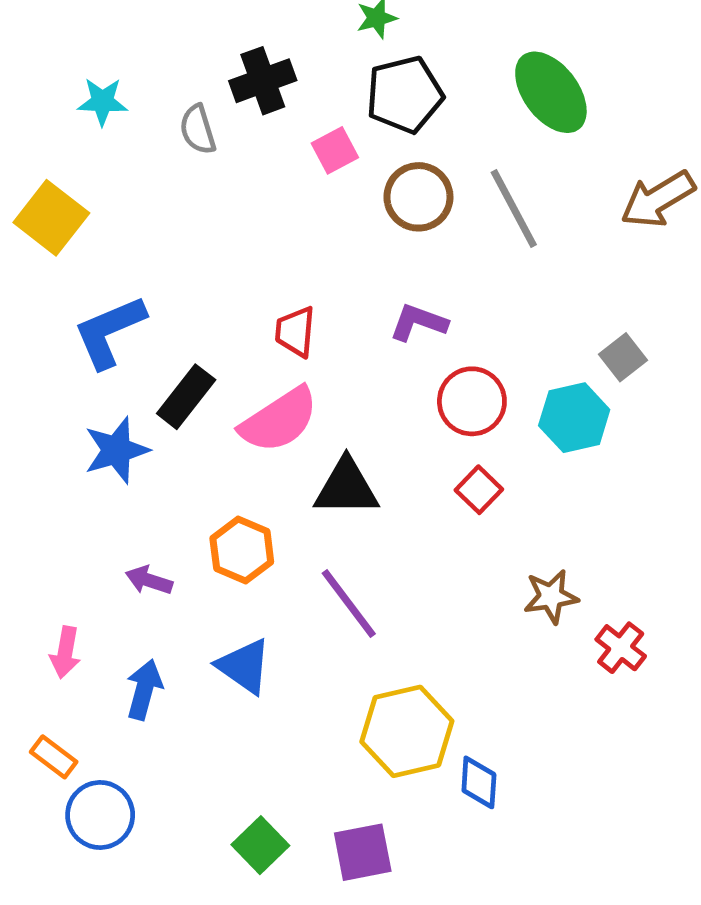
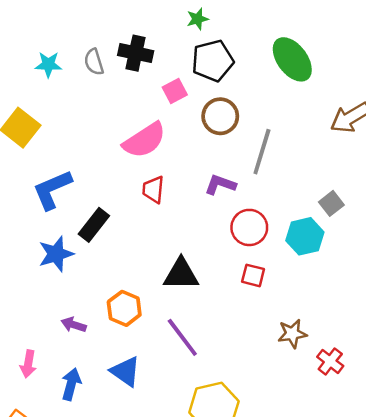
black cross: (263, 81) -> (136, 53), turned 32
gray semicircle: (198, 129) -> (94, 62), moved
gray line: (514, 208) -> (262, 152), moved, turned 45
pink semicircle: (279, 420) -> (144, 140), moved
red square: (479, 490) -> (253, 275), turned -30

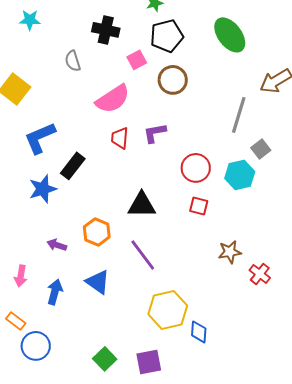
gray semicircle: (94, 62) -> (73, 61), moved
cyan star: (48, 64) -> (30, 20), moved
gray line: (262, 152) -> (239, 115), moved
purple L-shape: (220, 184) -> (155, 133), moved, turned -30

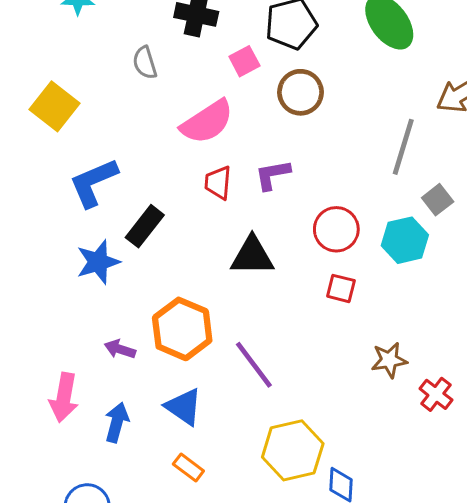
black triangle: (142, 205) -> (252, 256), moved
orange hexagon: (97, 232) -> (182, 329), size x1.4
pink arrow: (21, 276) -> (64, 397), size x1.4
orange rectangle: (16, 321) -> (188, 468), moved

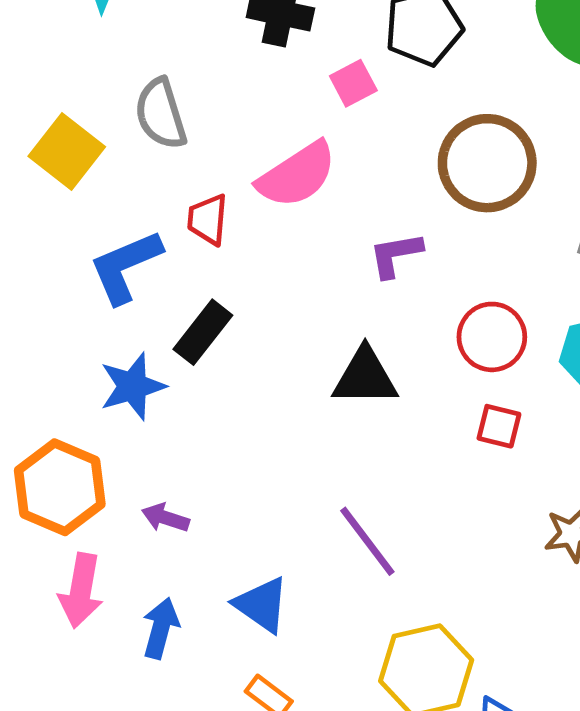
gray semicircle: (145, 63) -> (161, 114), moved, size x1.4
brown circle: (300, 92) -> (487, 163), moved, size x1.4
red trapezoid: (218, 183) -> (208, 220), moved
orange hexagon: (182, 329) -> (60, 487), moved

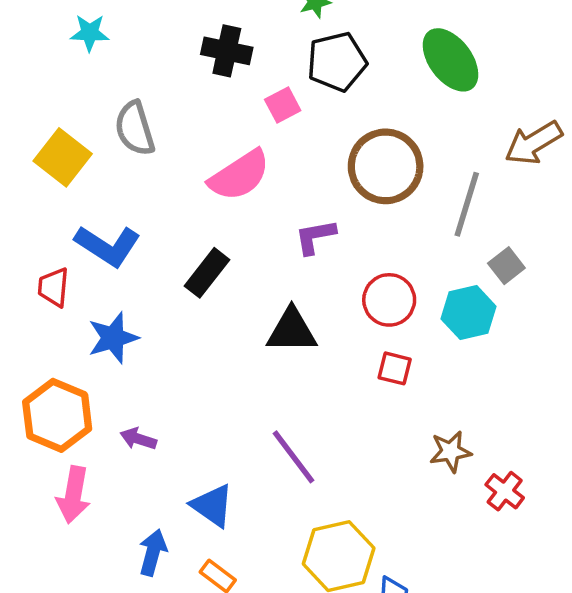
red trapezoid: (208, 220) -> (54, 287), moved
blue L-shape: (125, 266) -> (108, 246), turned -124
black rectangle: (203, 332) -> (207, 273), moved
blue arrow: (161, 628) -> (153, 553), moved

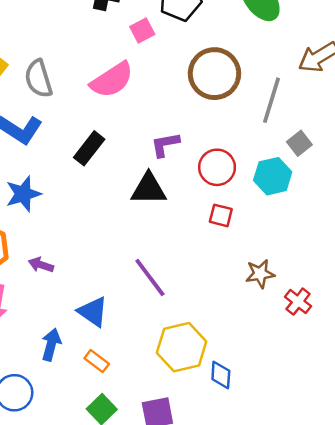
gray semicircle: (135, 128) -> (38, 79), moved
purple L-shape: (315, 237) -> (165, 145), moved

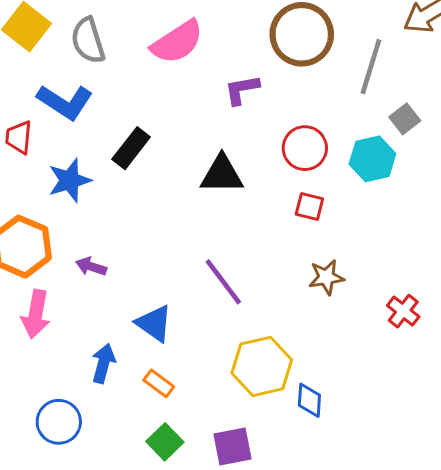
purple L-shape: (165, 145) -> (242, 90), moved
black rectangle: (89, 148) -> (131, 148), moved
brown star: (260, 274) -> (326, 277), moved

